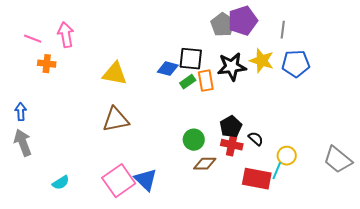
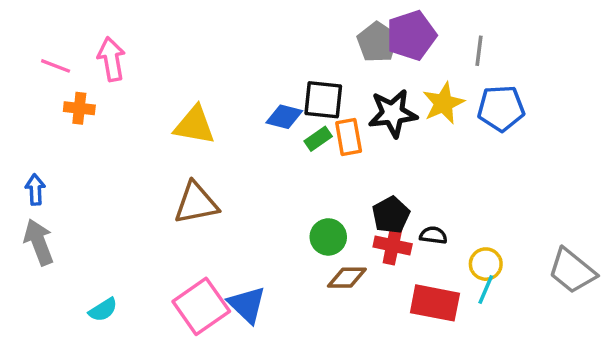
yellow star: (262, 61) -> (443, 103), turned 30
black semicircle: (256, 139) -> (433, 235), turned -35
cyan line: (277, 171) -> (486, 289), moved

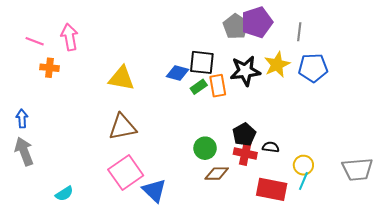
gray trapezoid: (572, 271) -> (357, 169), turned -44
pink square: (201, 306) -> (126, 172), moved

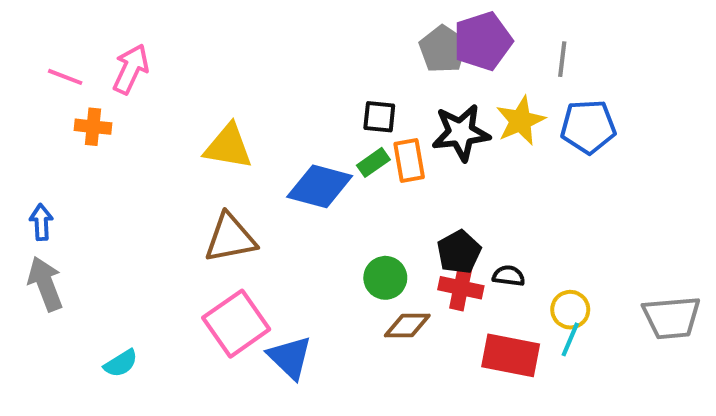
pink arrow: (70, 37) -> (131, 69), turned 35
black square: (202, 62) -> (379, 117), size x0.7
blue diamond: (178, 73) -> (320, 186), moved, size x1.5

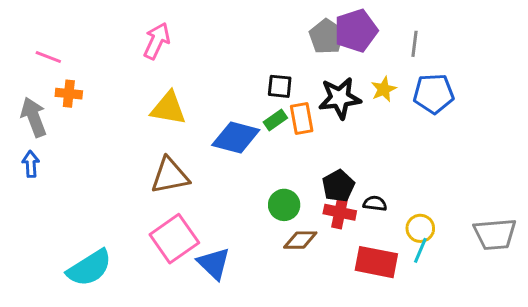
pink arrow: (131, 69) -> (157, 41), moved
yellow star: (521, 121) -> (384, 89), size x0.7
gray arrow: (45, 284) -> (34, 117), moved
cyan semicircle: (121, 363) -> (89, 268), size x1.8

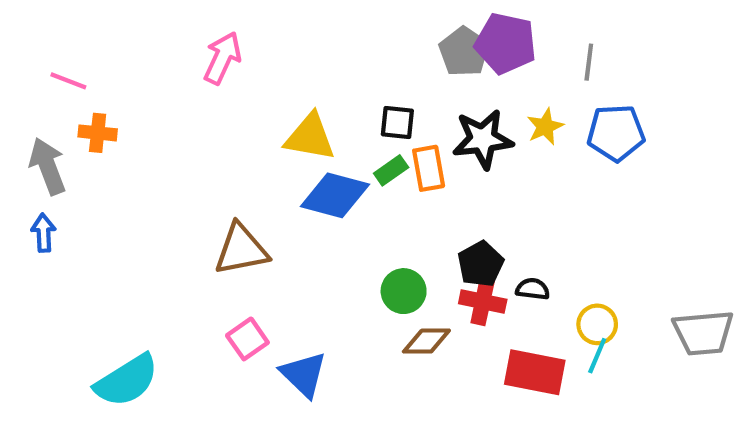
purple pentagon: (356, 31) -> (506, 43), turned 30
yellow triangle: (168, 108) -> (310, 137), moved
pink square: (174, 239) -> (247, 339), size x0.6

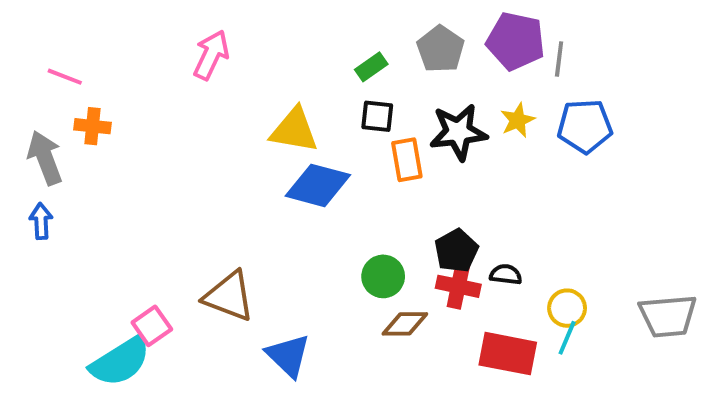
purple pentagon: (506, 43) -> (516, 41), moved
green rectangle: (391, 170) -> (371, 67), moved
brown triangle: (241, 249) -> (229, 296), moved, turned 32
pink square: (247, 339) -> (152, 326), moved

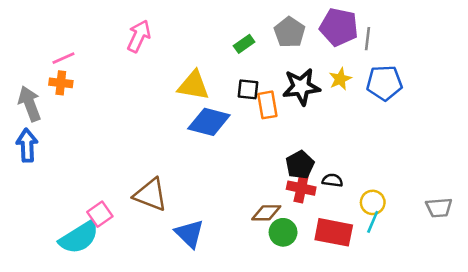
pink line: (65, 77) -> (63, 58), moved, turned -45
black square: (377, 116) -> (248, 89), moved
blue arrow: (41, 221) -> (27, 145), size x1.4
green circle: (383, 276) -> (283, 232), moved
gray trapezoid: (668, 316) -> (439, 208), size x0.7

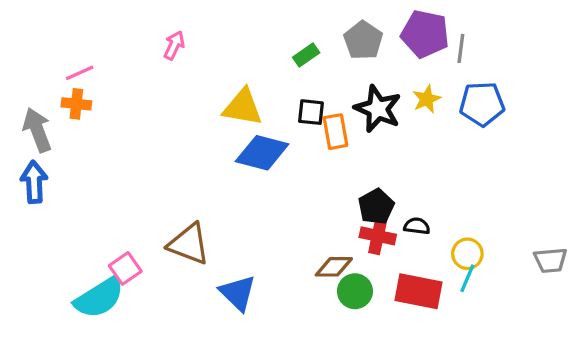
pink arrow: (139, 36) -> (174, 45), size x0.7
black star: (301, 87) -> (378, 109), turned 30

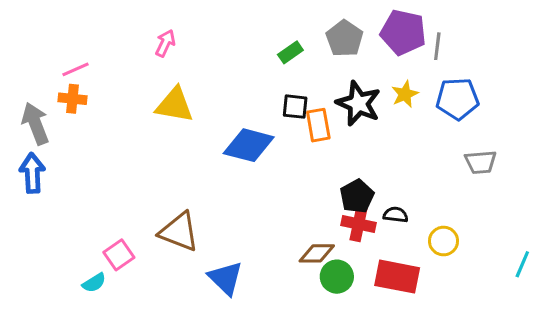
yellow triangle: (243, 107) -> (175, 105), moved
gray trapezoid: (550, 260) -> (481, 162), moved
cyan line: (467, 278) -> (522, 264), moved
cyan semicircle: (99, 298) -> (94, 283), size x0.5

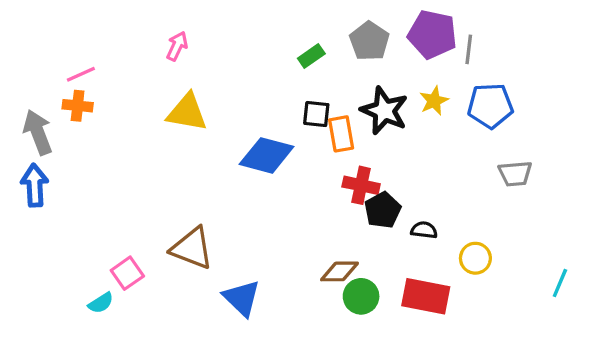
red cross: (358, 224) -> (361, 185), moved

